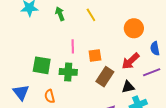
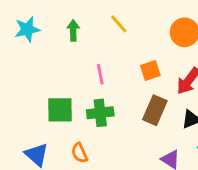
green arrow: (60, 14) -> (73, 30), turned 32
orange square: (95, 56) -> (150, 70), moved

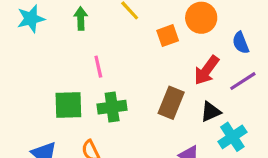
orange square: (150, 70) -> (168, 36), moved
pink line: (100, 74) -> (98, 67), moved

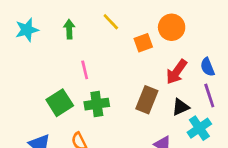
blue semicircle: (241, 43) -> (207, 67), moved
purple line: (243, 81) -> (209, 96), moved, turned -75
green square: (68, 105) -> (60, 103), turned -30

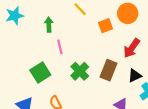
green arrow: (69, 29) -> (49, 25), moved
green cross: (97, 104) -> (80, 71), moved, turned -36

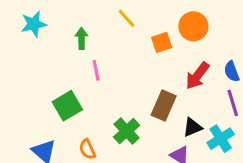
green cross: (80, 71) -> (127, 131), moved
black triangle: (135, 76) -> (193, 127), moved

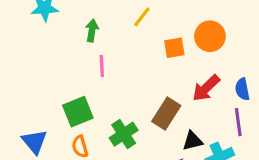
yellow line: (127, 18) -> (142, 17), turned 70
green square: (67, 106) -> (78, 112), moved

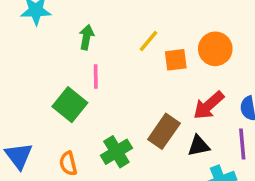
yellow line: (142, 17) -> (149, 41), moved
green square: (78, 112) -> (70, 105), moved, turned -32
black triangle: (193, 141) -> (199, 146), moved

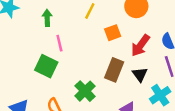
orange square: (176, 60) -> (113, 33), moved
black triangle: (199, 146) -> (140, 74), turned -42

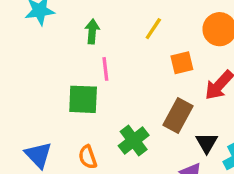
green square: (46, 66) -> (83, 99), turned -30
black triangle: (140, 74) -> (207, 143), moved

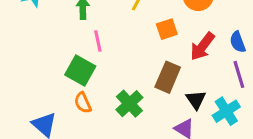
green square: (83, 99) -> (80, 70), turned 32
orange semicircle: (88, 157) -> (83, 103), moved

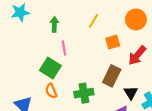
green cross: (129, 104) -> (84, 93), turned 30

